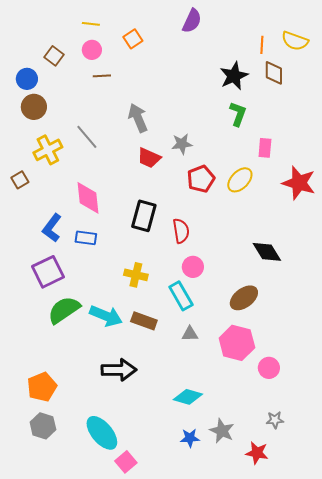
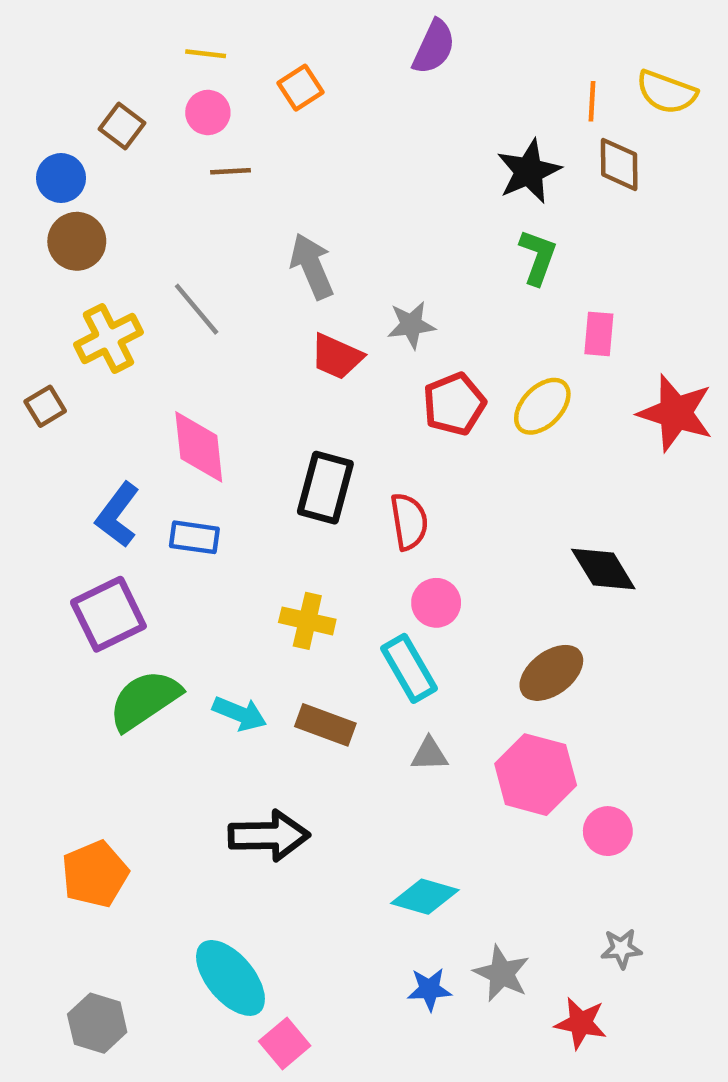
cyan arrow: (106, 316) -> (240, 714), size x0.7
gray hexagon: (43, 426) -> (97, 1023), moved

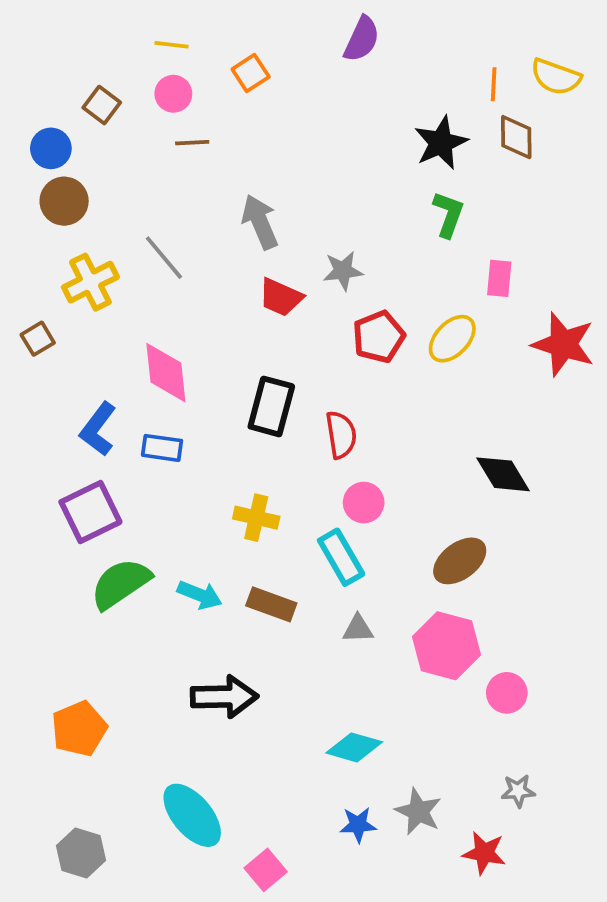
pink square: (285, 1043) -> (266, 870), moved

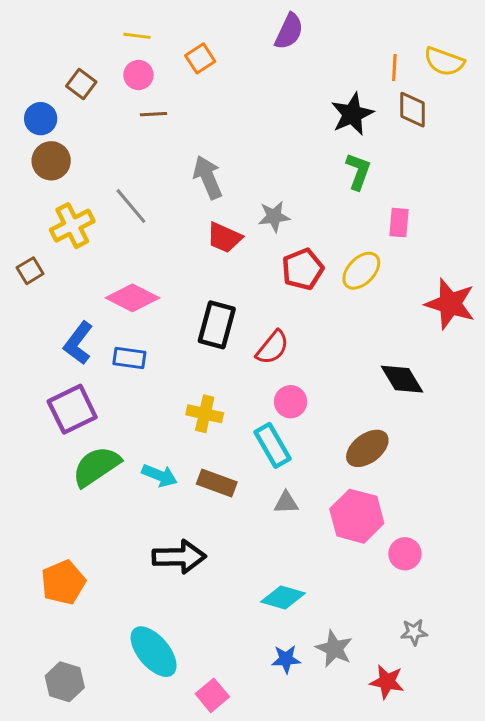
red star: (563, 344) -> (450, 304), moved
pink diamond: (166, 373) -> (132, 298), turned -57
red semicircle: (341, 435) -> (272, 348), turned 48

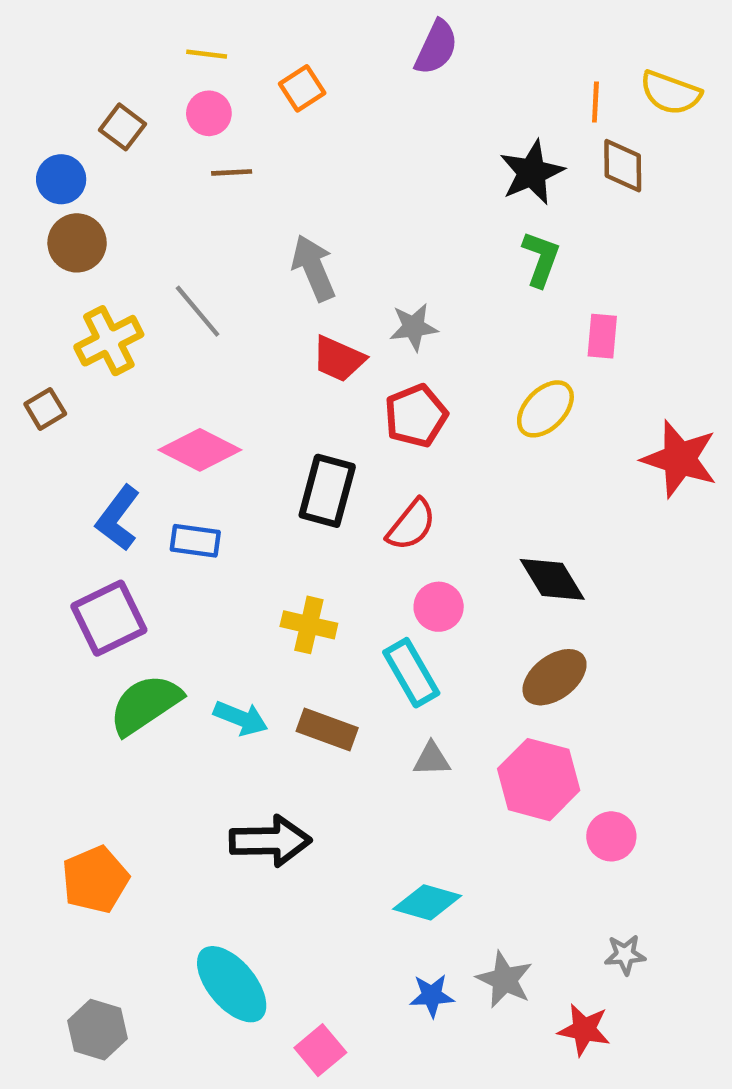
red pentagon: (303, 269) -> (416, 416), moved
black diamond: (402, 379) -> (552, 579), moved

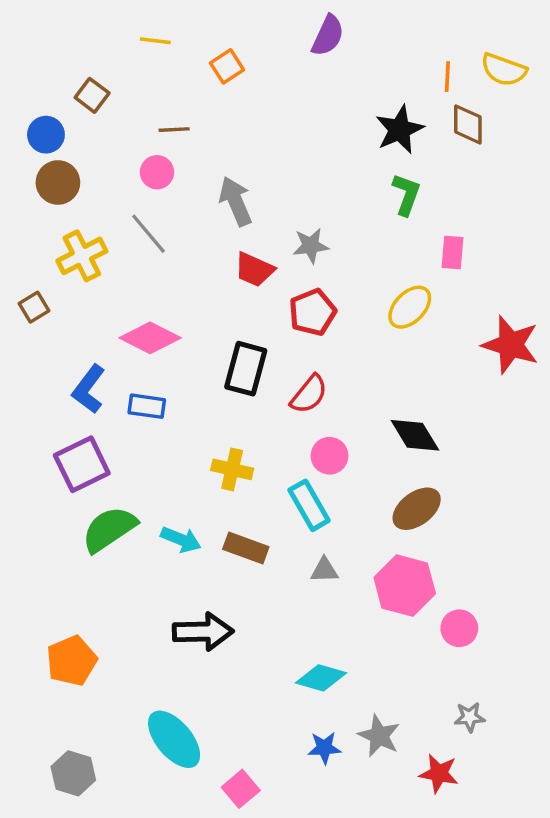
pink circle: (209, 113) -> (157, 172), moved

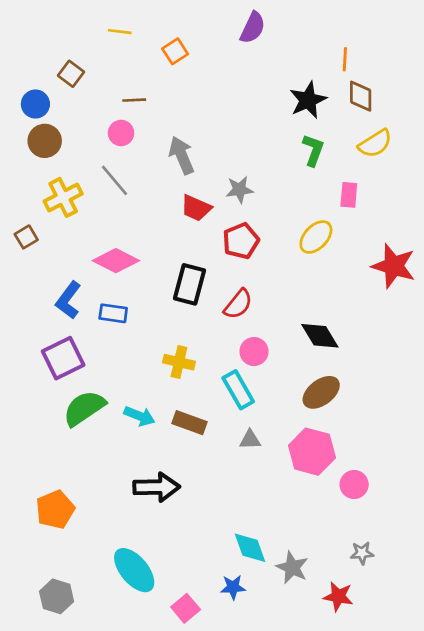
yellow semicircle: (504, 70) -> (375, 144), moved, turned -52
cyan diamond: (321, 678) -> (250, 548), moved, turned 54
blue star: (324, 748) -> (233, 587), moved

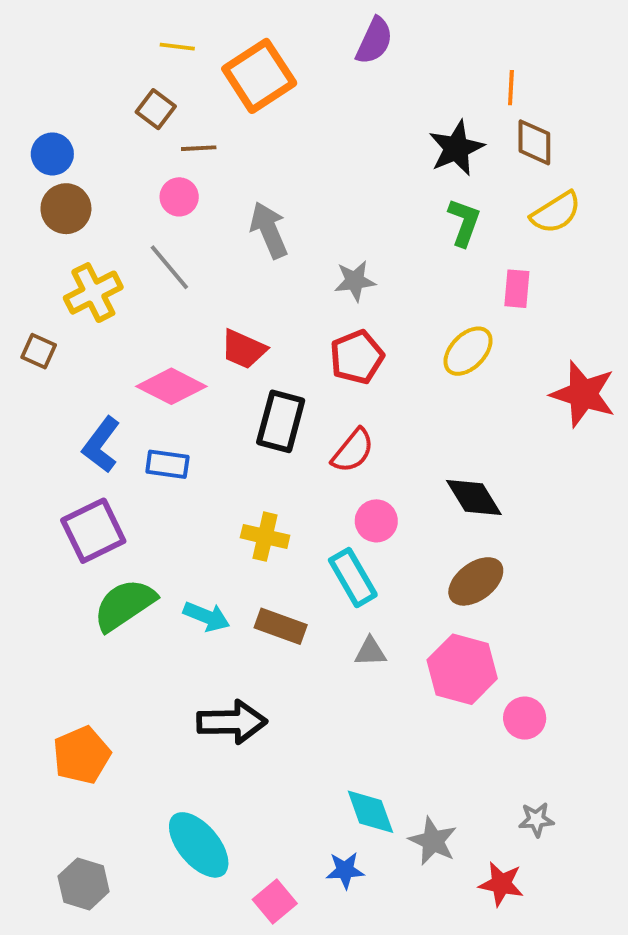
orange square: (175, 51) -> (259, 76), size x1.8
brown square: (71, 74) -> (156, 109), moved
red trapezoid: (196, 208) -> (244, 349), moved
brown square: (26, 237) -> (39, 351), turned -35

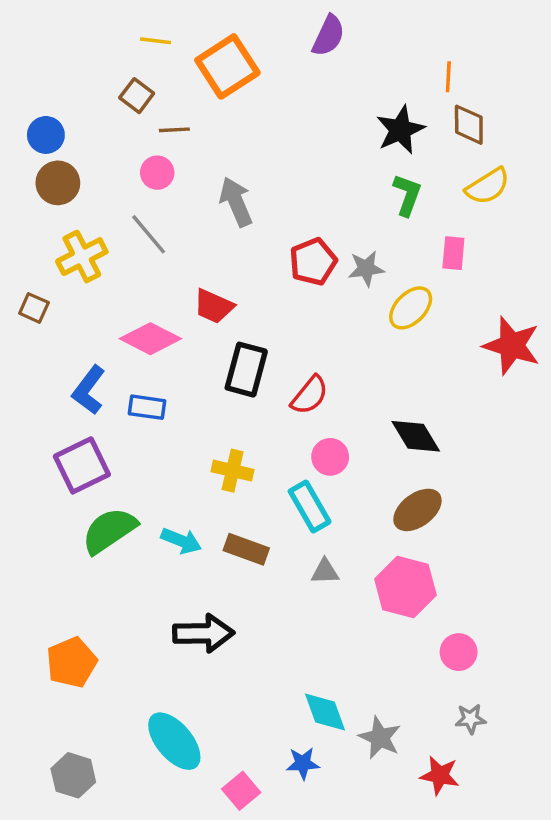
gray star: (355, 281) -> (366, 269), moved
red pentagon: (357, 357) -> (313, 262), moved
pink circle: (525, 718) -> (459, 652), moved

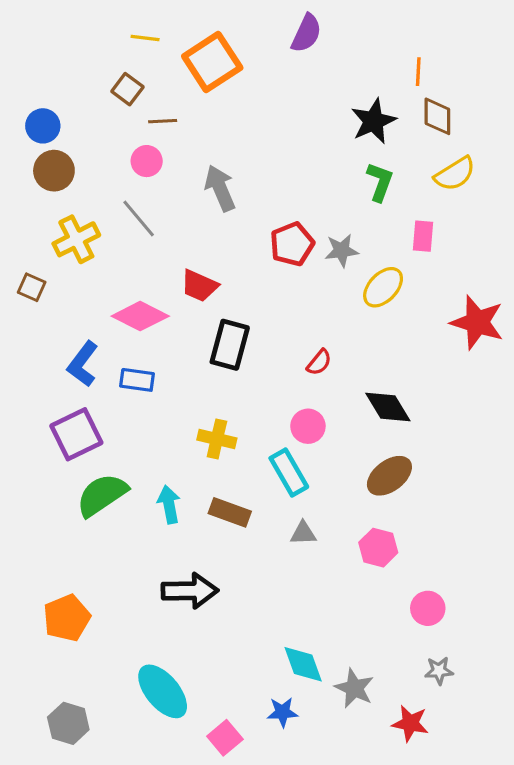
red semicircle: (310, 395) -> (319, 362), moved, size x0.7
cyan arrow: (181, 541) -> (169, 504), turned -123
pink hexagon: (405, 587) -> (378, 548), size x0.7

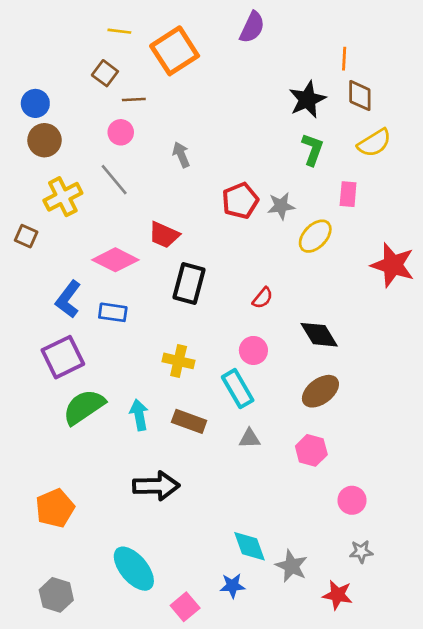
gray arrow: (220, 188) -> (181, 155), size x0.7

